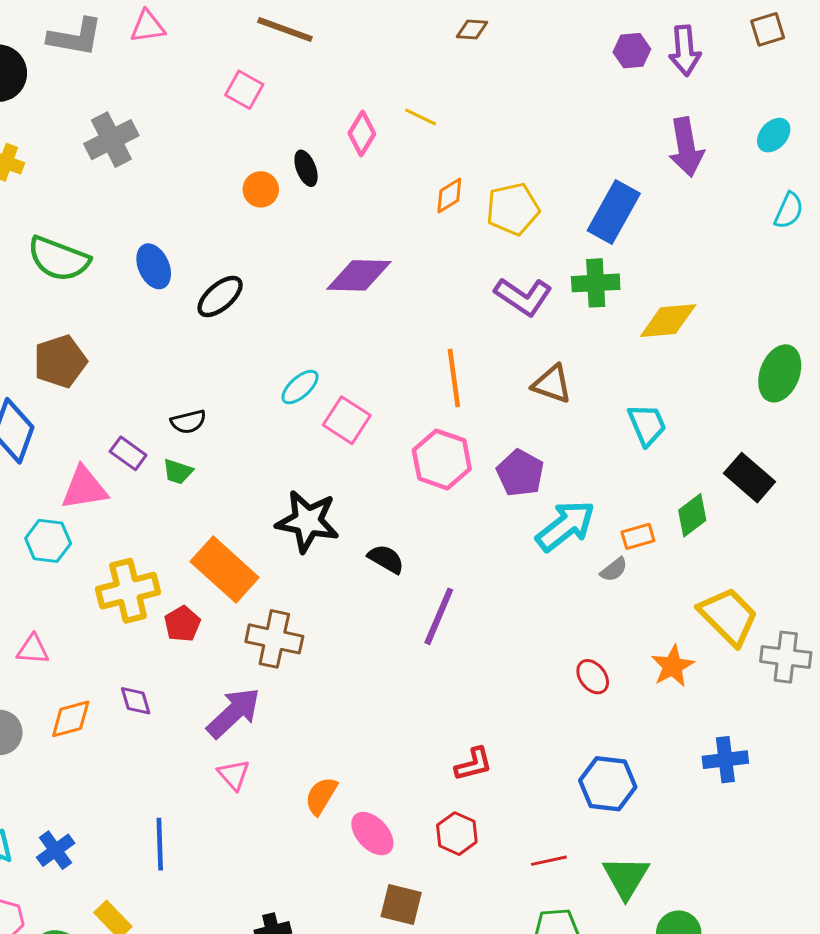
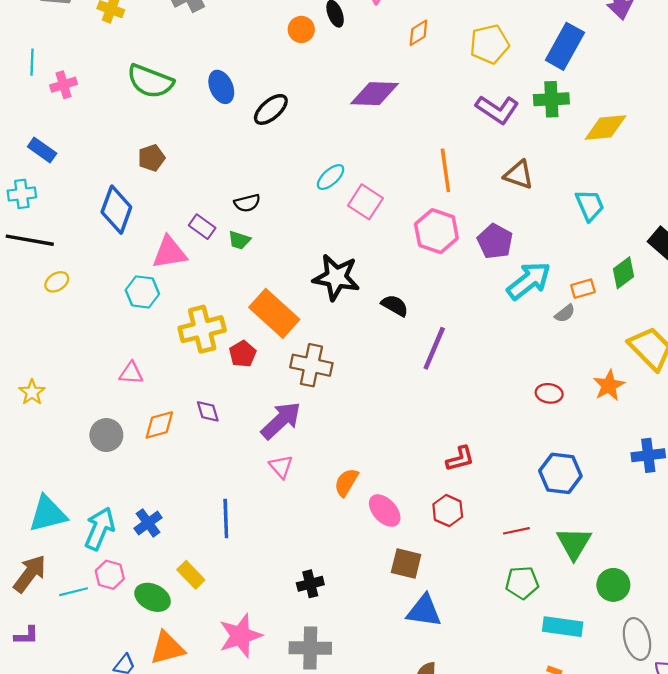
orange diamond: (449, 195) -> (418, 33), moved
brown pentagon: (60, 361) -> (151, 158), size x0.7
red ellipse: (593, 677) -> (549, 393), turned -45

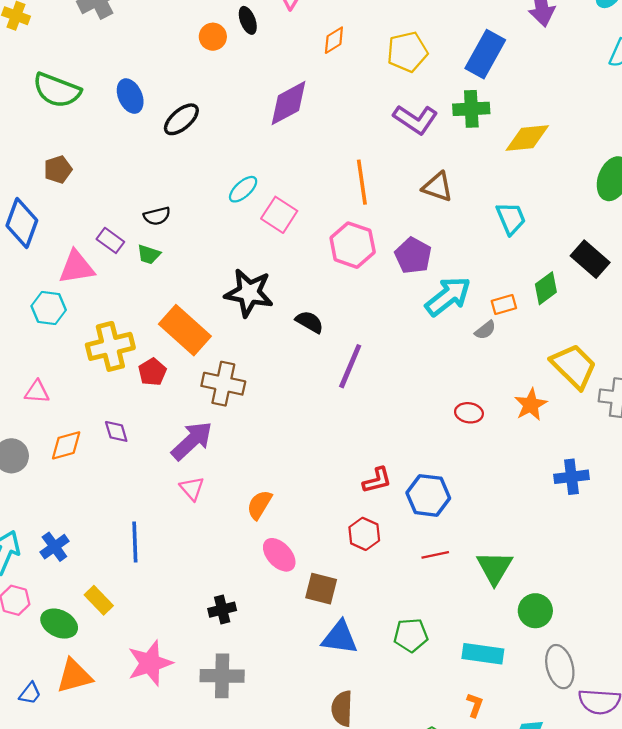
purple diamond: (374, 94) -> (289, 103), turned -30
blue hexagon: (560, 473) -> (428, 495), moved
pink ellipse: (385, 511) -> (279, 555), moved
green pentagon: (522, 583) -> (411, 635), moved

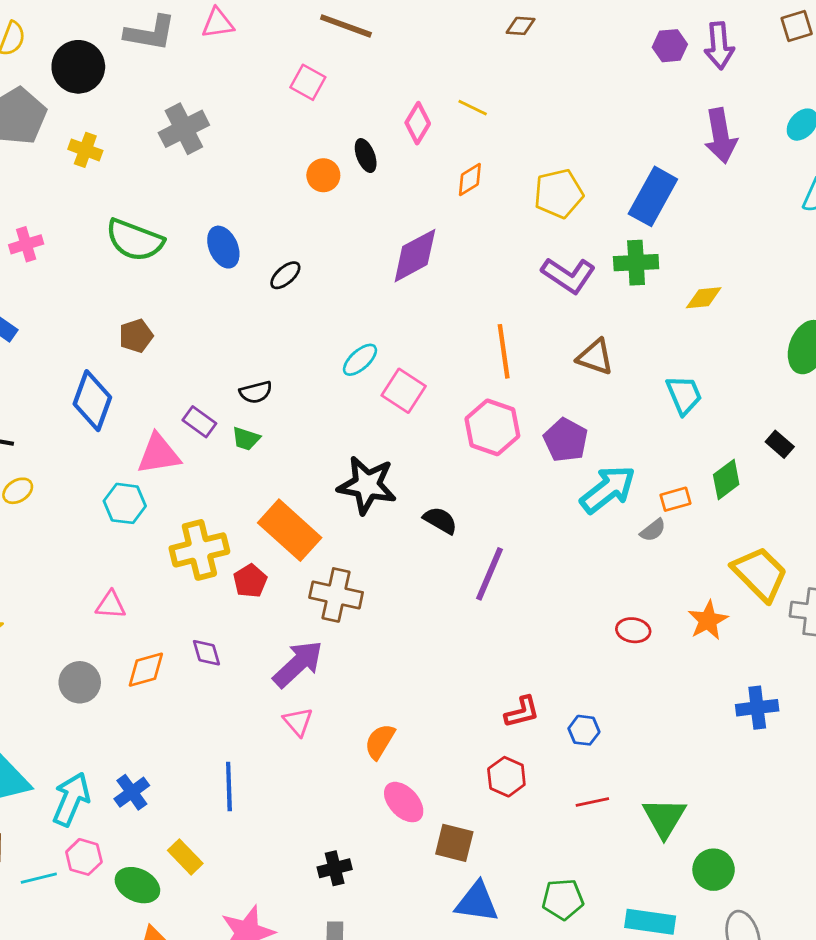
black ellipse: (181, 119) -> (285, 275), size x0.7
yellow diamond: (527, 138) -> (704, 298), size x0.7
black rectangle: (590, 259) -> (780, 444), size x0.6
blue hexagon: (428, 495) -> (584, 730), size x0.6

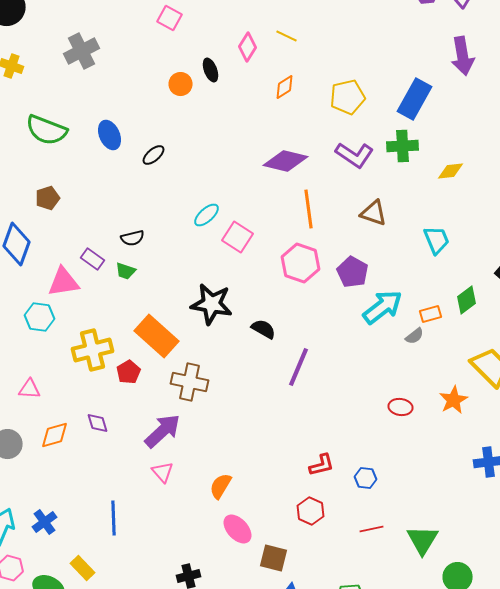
purple diamond: (415, 256) -> (286, 161), moved, turned 42

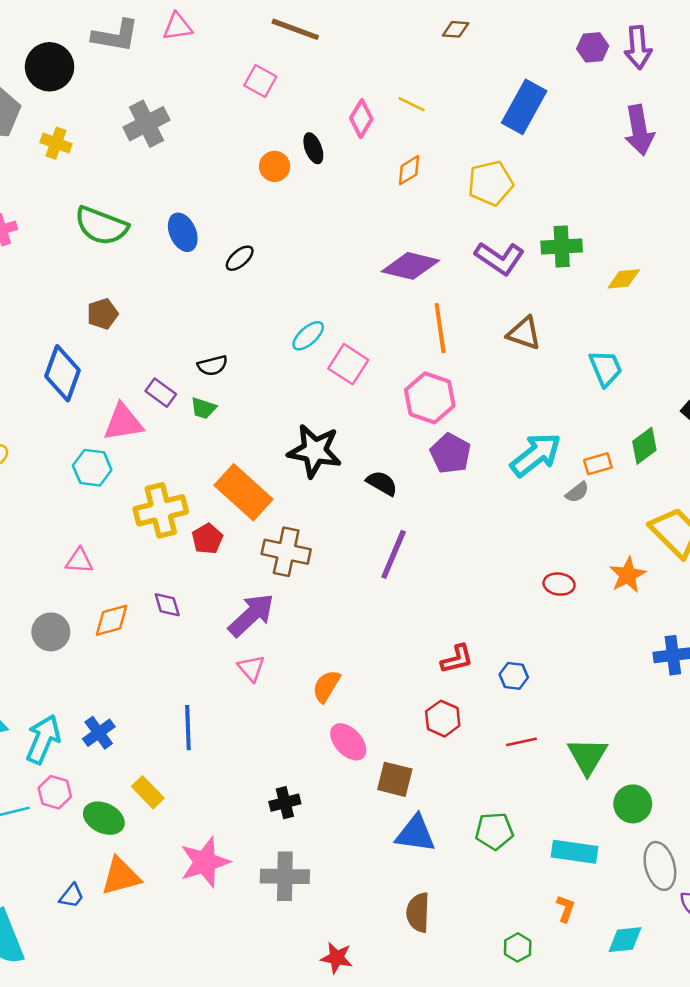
blue rectangle: (414, 99) -> (524, 107), moved
purple pentagon: (352, 272) -> (450, 453), moved
purple line: (298, 367) -> (394, 554), moved

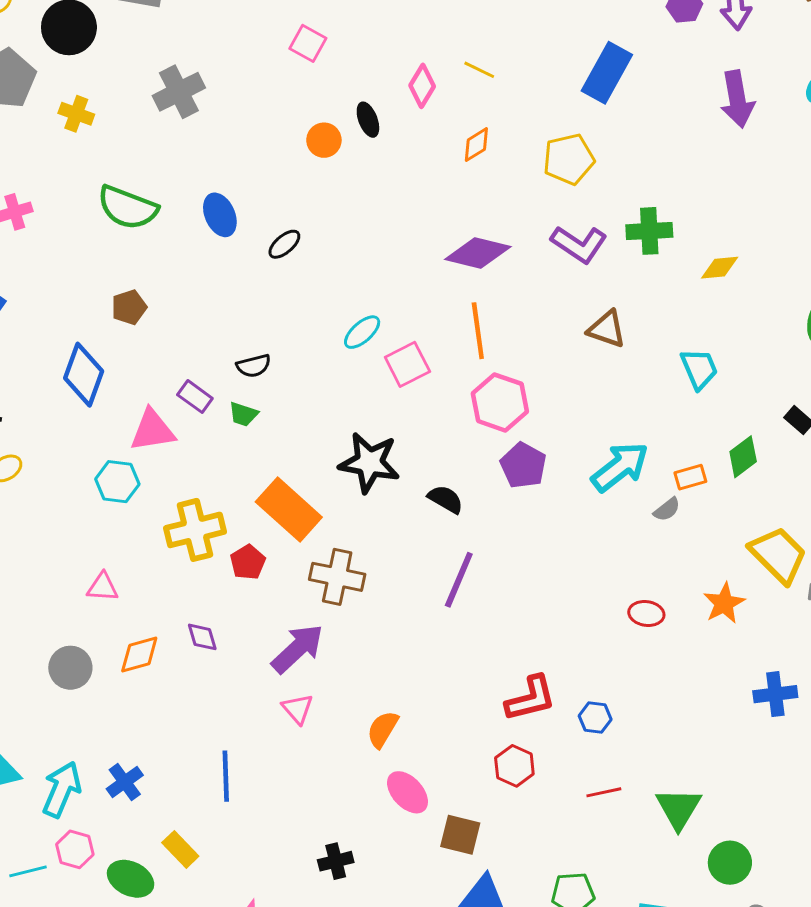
orange line: (440, 328) -> (478, 331), moved
pink square: (348, 364) -> (407, 364), turned 30
red L-shape: (457, 659) -> (531, 698), size x1.4

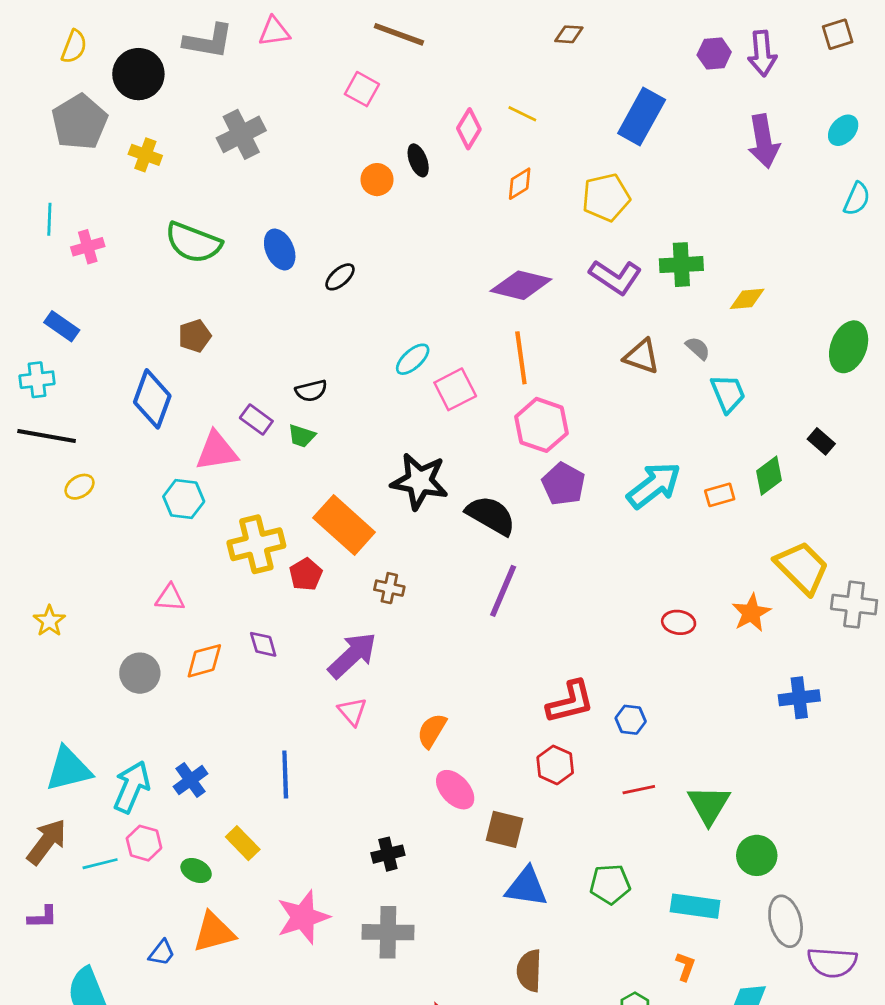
black semicircle: (446, 499) -> (491, 515), size x1.5
gray semicircle: (667, 509) -> (698, 348), moved, turned -100
brown cross: (337, 577) -> (389, 588), size x0.6
green ellipse: (131, 879) -> (196, 871), size x0.7

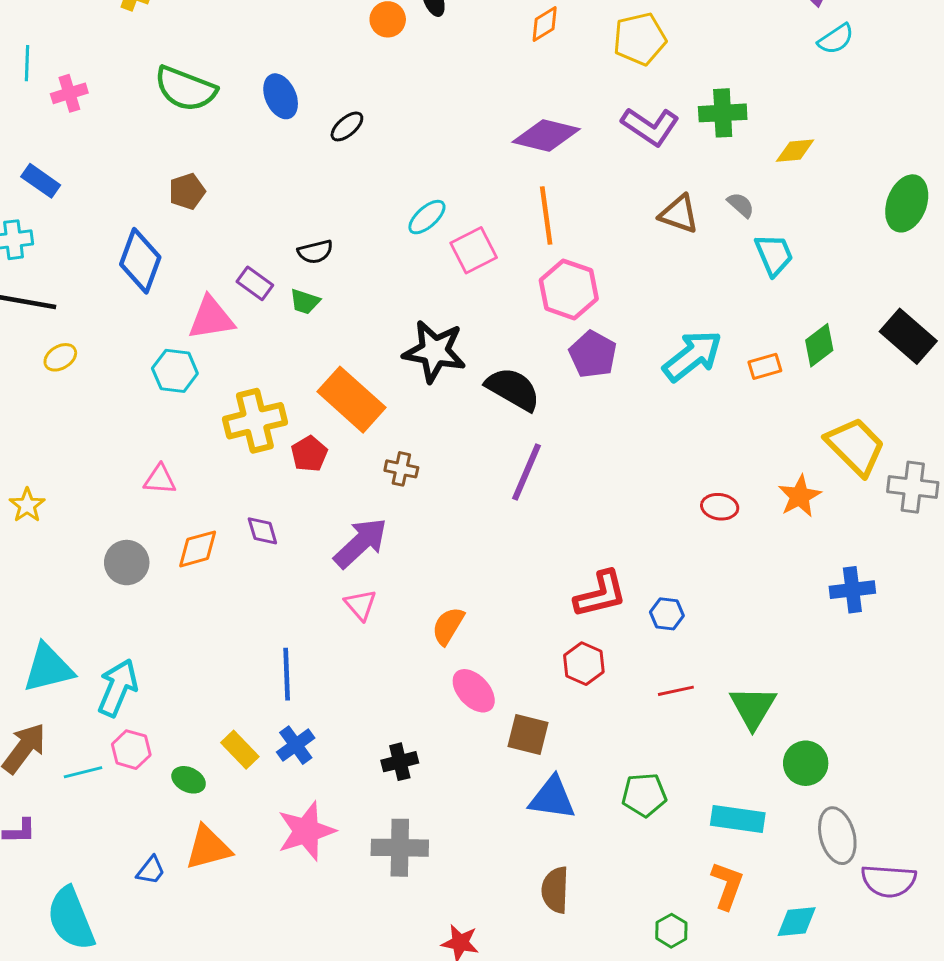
cyan semicircle: (857, 199) -> (836, 39), moved, turned 32
black rectangle: (821, 441) -> (908, 336), moved, size x1.8
blue cross: (191, 780) -> (296, 745), moved
orange L-shape: (685, 966) -> (727, 885), size x1.5

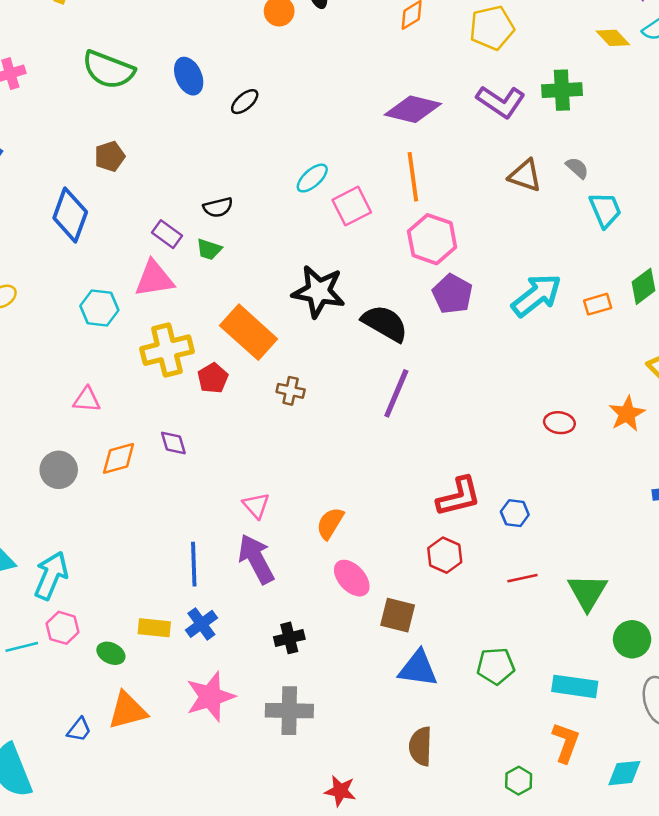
yellow diamond: (795, 151) -> (613, 38), moved, turned 52
pink triangle: (211, 318) -> (154, 279), moved
purple arrow: (361, 543) -> (256, 559), moved, turned -75
yellow rectangle: (240, 750) -> (154, 628), turned -40

